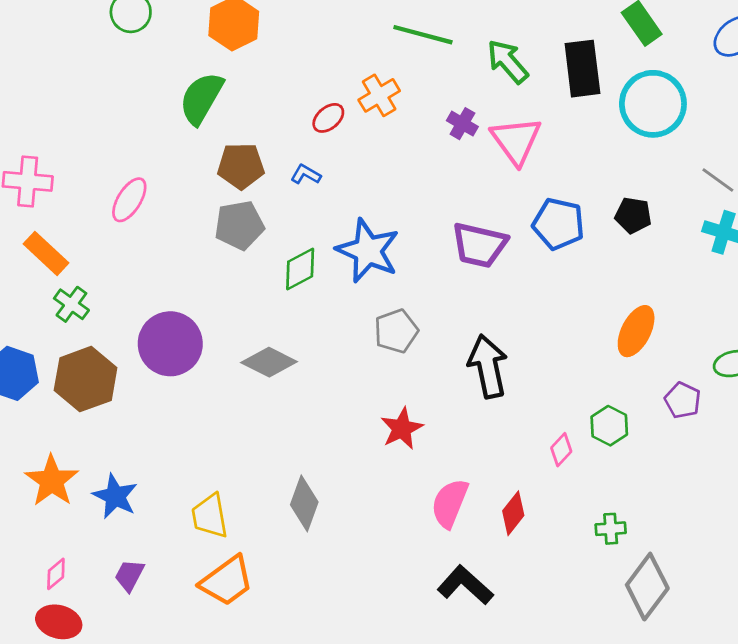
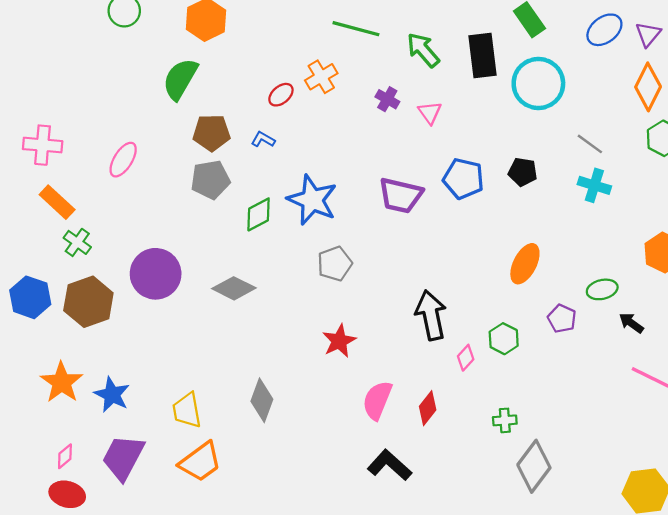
pink triangle: (516, 141) -> (430, 113), size x0.6
black arrow: (488, 366) -> (431, 315), moved
purple trapezoid: (129, 575) -> (123, 457), size x1.8

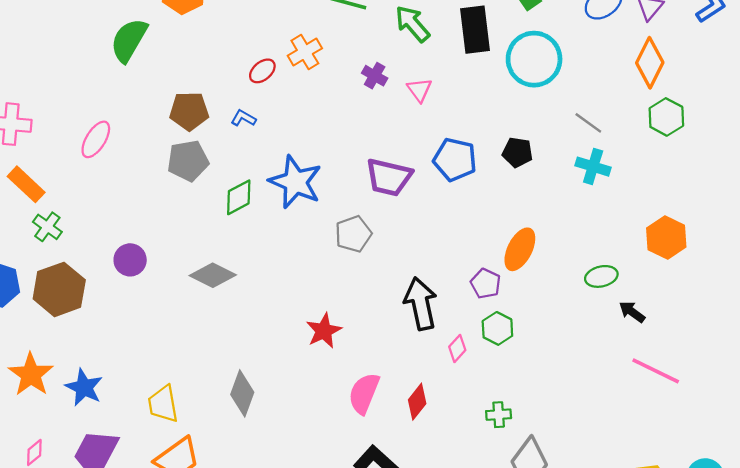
green semicircle: (180, 79) -> (129, 40), moved
gray pentagon: (335, 264) -> (353, 234), moved
purple circle: (156, 274) -> (130, 260), size x0.6
purple pentagon: (562, 319) -> (486, 284), moved

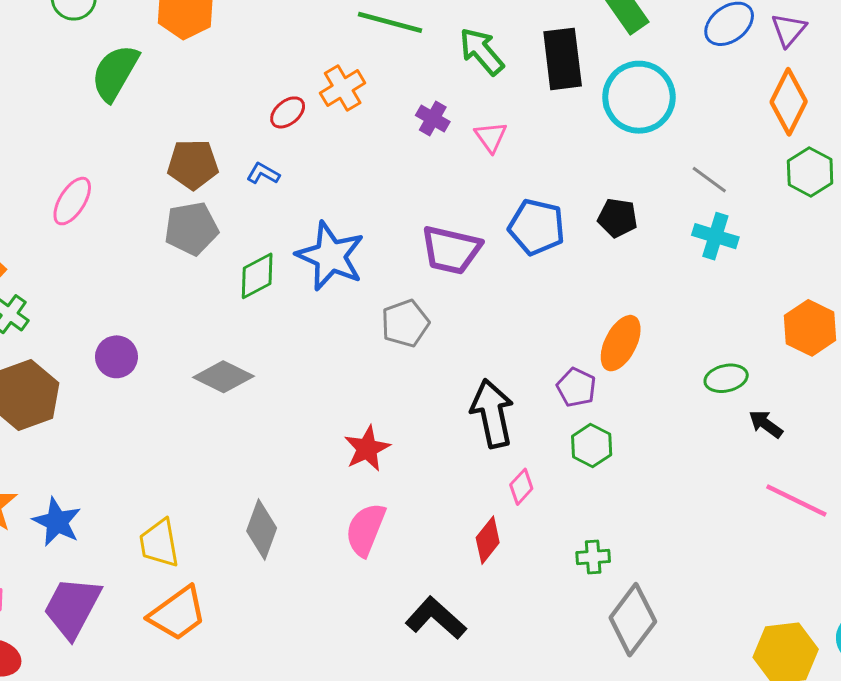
pink diamond: (457, 348) -> (521, 487), moved
pink semicircle: (364, 393) -> (366, 529), moved

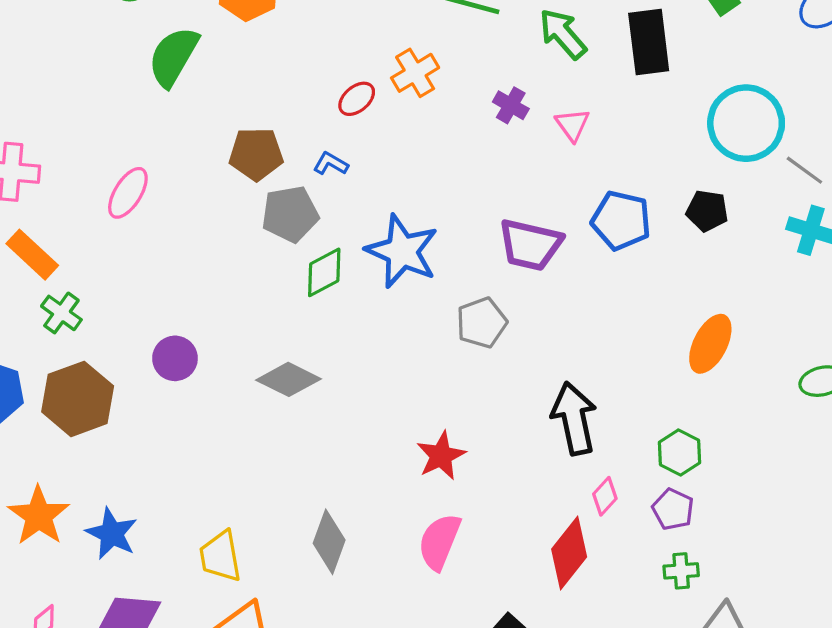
cyan circle: (639, 97) -> (746, 123), moved
gray pentagon: (191, 229) -> (290, 214), moved
purple pentagon: (576, 387) -> (673, 509), moved
red diamond: (488, 540) -> (569, 553), size x1.4

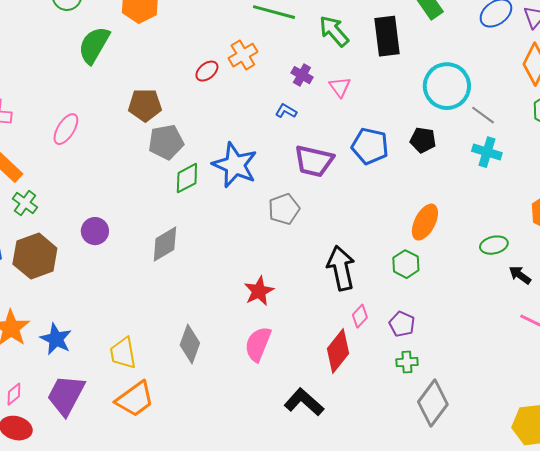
blue L-shape: (331, 164) -> (286, 111), moved
gray diamond: (289, 379) -> (165, 244), turned -57
green hexagon: (680, 452) -> (406, 264), moved

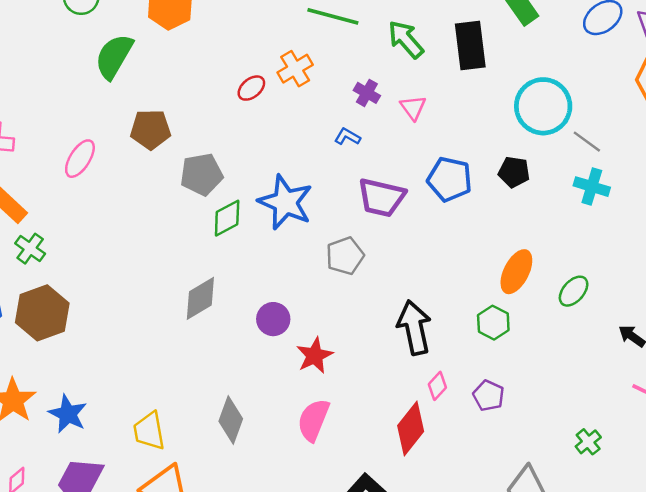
brown pentagon: (145, 105) -> (150, 129), moved
purple circle: (95, 231) -> (273, 319), moved
green ellipse: (494, 245) -> (574, 291), moved, turned -36
green cross: (407, 362) -> (588, 442), moved, turned -35

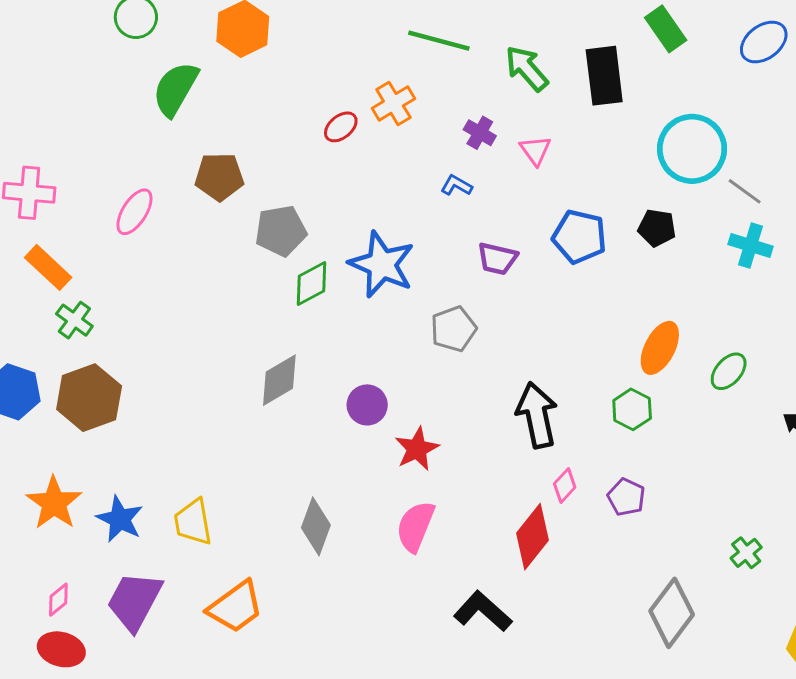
purple trapezoid: (381, 197) -> (497, 259), size x0.7
yellow trapezoid: (149, 431) -> (193, 522), moved

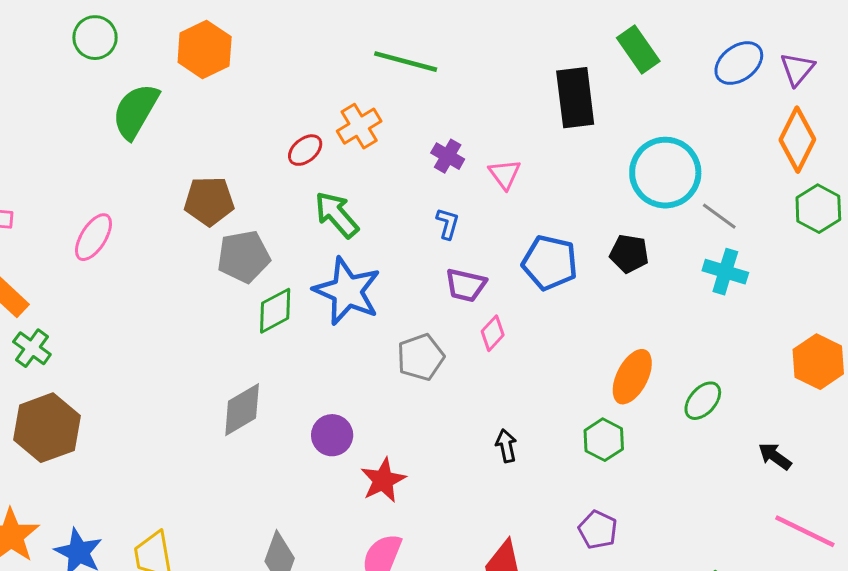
green arrow: (527, 68) -> (337, 215), moved
brown pentagon: (219, 177) -> (209, 201), moved
blue L-shape: (456, 185) -> (448, 224), moved, turned 76
black arrow: (537, 415) -> (506, 446), size x0.5
pink diamond: (565, 485) -> (493, 333), moved

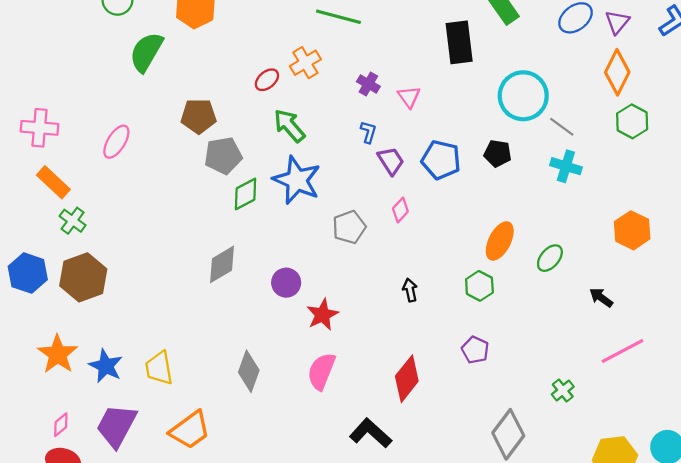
purple trapezoid: (466, 285) -> (391, 161), moved, turned -136
pink line: (805, 531) -> (623, 351), turned -54

